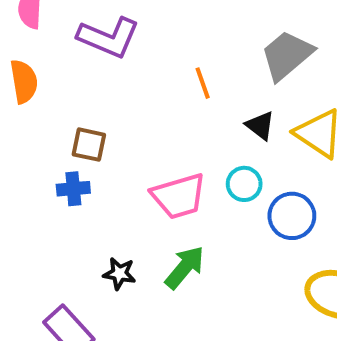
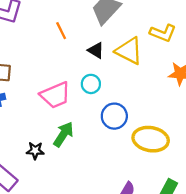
blue circle: (292, 216) -> (114, 116), moved
black star: (119, 273) -> (35, 151), moved

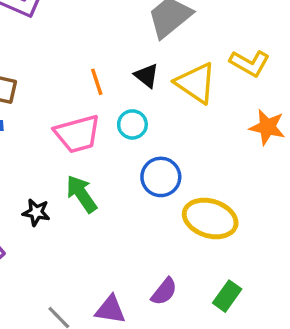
orange line: (61, 31) -> (97, 82), moved
green arrow: (63, 134) -> (81, 194), turned -75

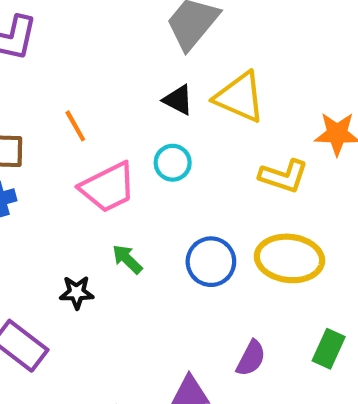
yellow L-shape: (250, 63) -> (284, 176), moved
orange line: (97, 82) -> (75, 126), moved
blue circle: (161, 177) -> (211, 262), moved
green arrow: (81, 194) -> (127, 259), size x0.7

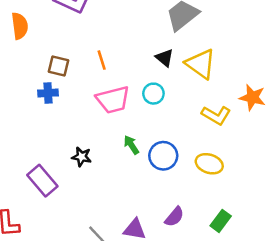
yellow ellipse: (289, 258) -> (209, 164), size x0.7
green arrow: (127, 259) -> (131, 145), moved

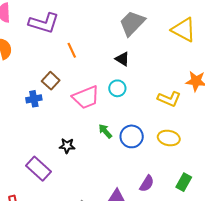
orange line: (102, 60) -> (72, 50), moved
yellow triangle: (201, 64) -> (184, 30), moved
brown square: (59, 66) -> (51, 81), moved, turned 36

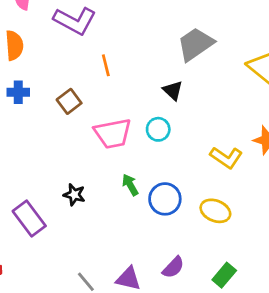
blue cross: (34, 99) -> (18, 92), moved

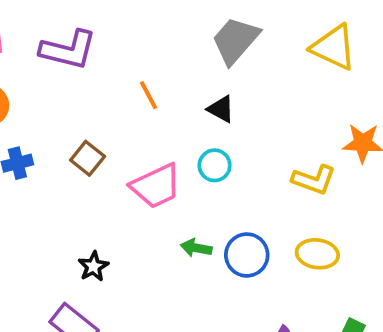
orange line: (106, 65) -> (149, 95), moved
green arrow: (130, 185) -> (196, 248), turned -35
black star: (74, 195) -> (93, 266), moved, turned -30

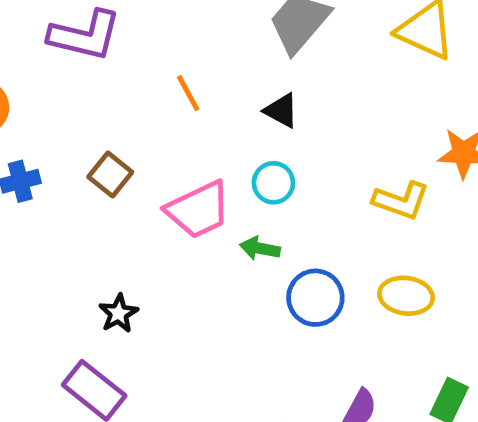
green arrow: (196, 248) -> (260, 248), moved

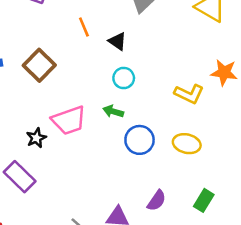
black triangle: (281, 111) -> (117, 41), moved
brown square: (110, 174) -> (39, 65), size x1.4
pink trapezoid: (198, 210) -> (69, 120), moved

